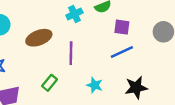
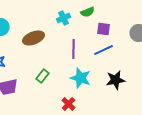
purple line: (71, 53) -> (74, 49), moved
cyan star: (95, 85) -> (81, 78), size x1.5

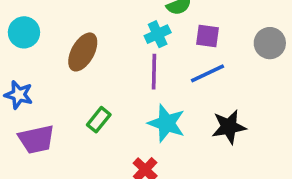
cyan cross: (64, 18) -> (158, 34), moved
brown ellipse: (34, 38) -> (83, 52), turned -40

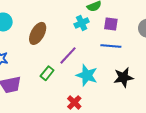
purple line: (154, 72) -> (68, 55), moved, turned 42
blue line: (207, 73) -> (111, 46), turned 30

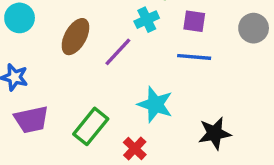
purple line: (68, 55) -> (118, 52), moved
green rectangle: (47, 73) -> (91, 126), moved, size x1.5
black star: (123, 77) -> (215, 133), moved

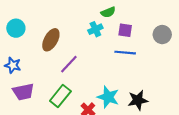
purple line: (118, 52) -> (69, 64), moved
cyan star: (155, 104) -> (108, 97), moved

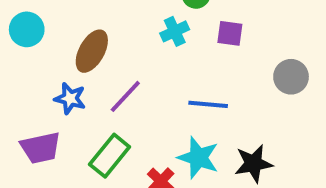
gray circle: (162, 35) -> (291, 77), moved
blue line: (125, 53) -> (208, 104), moved
blue star: (13, 65) -> (70, 98), moved

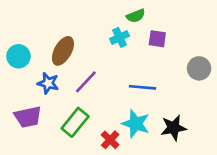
cyan circle: (27, 29) -> (18, 56), moved

